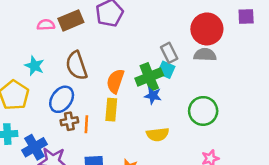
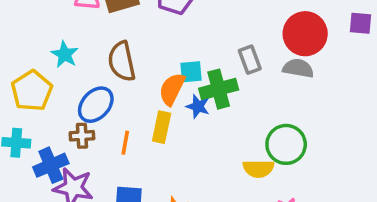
cyan square: (166, 70) -> (191, 72), moved, turned -36
blue star: (153, 96) -> (198, 106), moved
brown cross: (69, 121) -> (82, 136), moved
yellow semicircle: (158, 134) -> (258, 169), moved

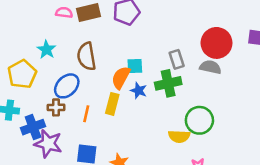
green cross: (219, 89) -> (168, 83), moved

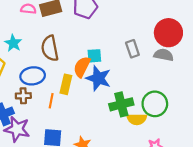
green cross: (168, 83) -> (121, 104), moved
blue ellipse: (67, 86) -> (33, 76), turned 40
blue star: (139, 91) -> (98, 78), size x1.6
yellow rectangle: (112, 104) -> (66, 84), moved

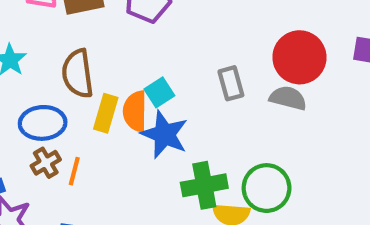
cyan square: (94, 56) -> (159, 92), turned -32
orange semicircle: (82, 67) -> (135, 111), turned -30
yellow rectangle: (66, 84) -> (106, 113), moved
brown cross: (23, 96) -> (46, 163), moved, turned -32

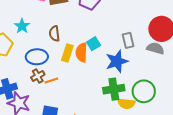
brown semicircle: (78, 74) -> (54, 34), size x0.7
blue star: (164, 134) -> (117, 61), moved, turned 30
orange line: (74, 171) -> (51, 80), turned 56

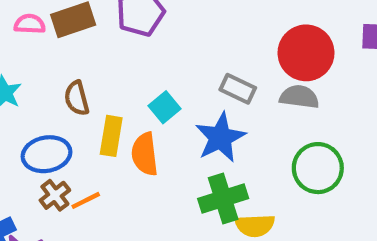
gray rectangle: (128, 40) -> (238, 89), turned -42
orange semicircle: (82, 53) -> (145, 154), moved
green circle: (144, 91) -> (318, 168), moved

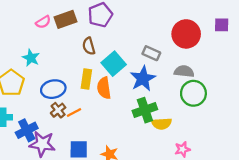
pink semicircle: (30, 24) -> (43, 22), turned 147
gray semicircle: (299, 97) -> (184, 71), moved
brown semicircle: (77, 98) -> (89, 46), moved
cyan square: (164, 107) -> (114, 64), size x1.5

